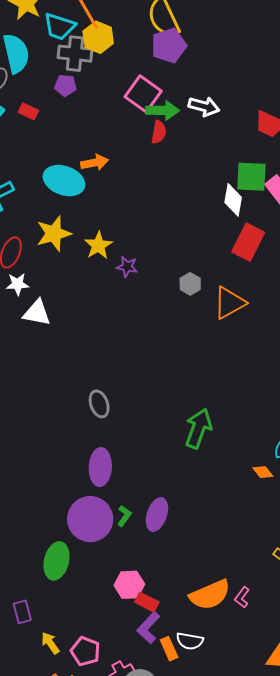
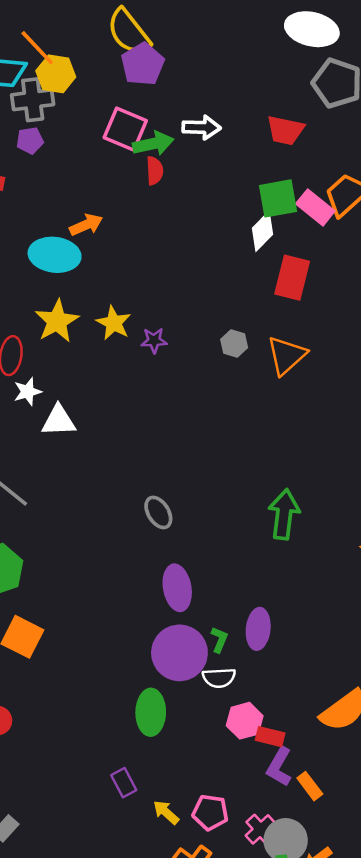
white diamond: (233, 200) -> (262, 231), turned 48
white semicircle: (190, 641) -> (219, 678), moved

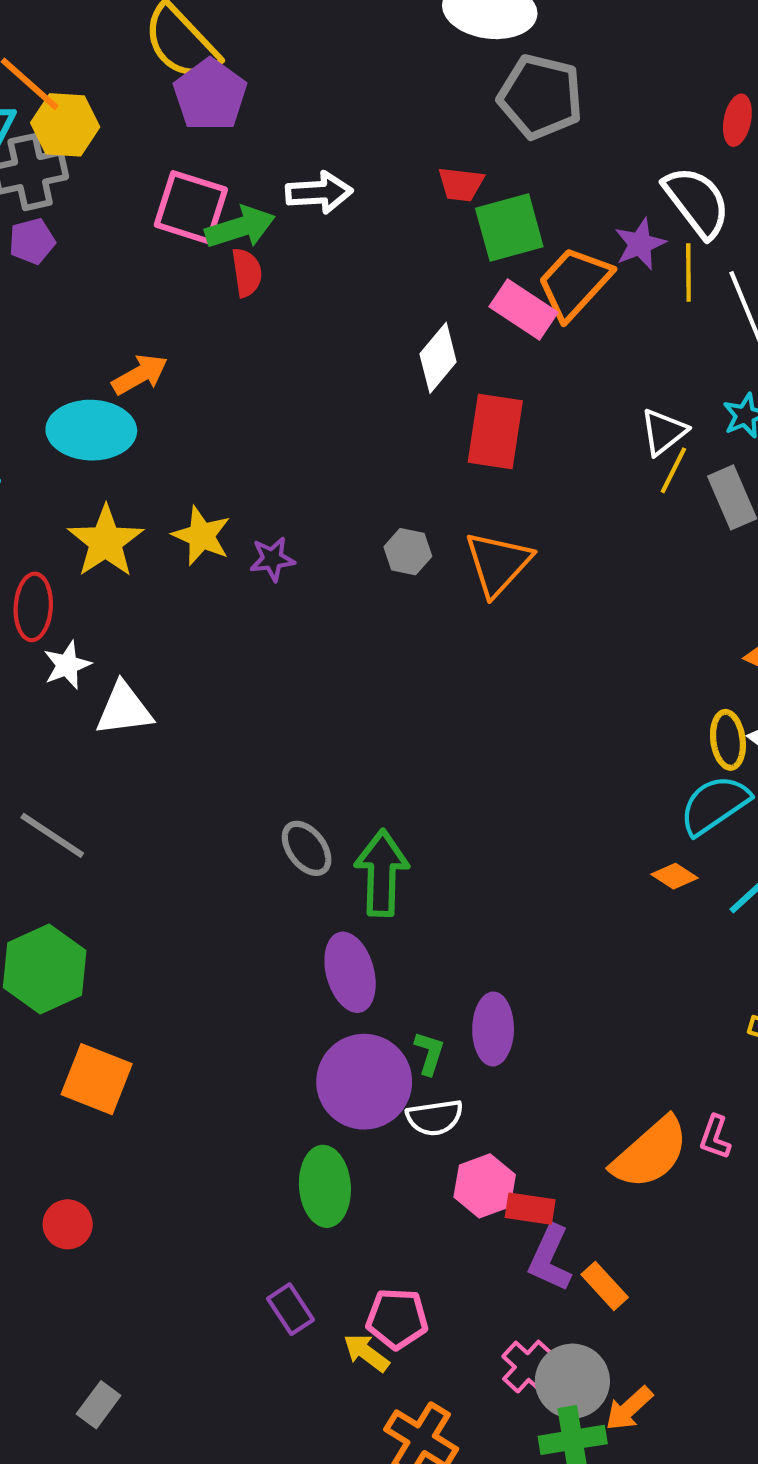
red trapezoid: (285, 130) -> (461, 184), size x0.7
green square: (278, 198) -> (509, 227), moved
green arrow: (284, 514) -> (382, 873), moved
pink pentagon: (210, 812) -> (397, 1319), moved

